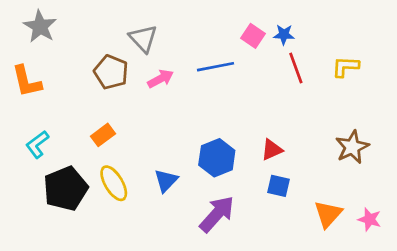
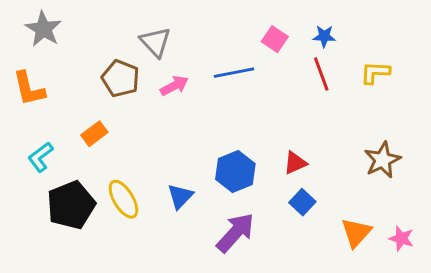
blue star: (284, 35) -> (324, 36), moved
orange rectangle: (103, 135) -> (94, 134), moved
blue square: (278, 186) -> (302, 202), turned 30

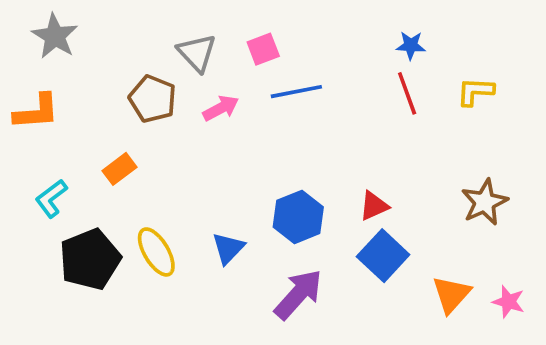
pink square: (275, 39) -> (263, 49), moved, turned 35
orange L-shape: (29, 89) -> (36, 112), turned -81
blue square: (302, 202) -> (383, 256), size x1.5

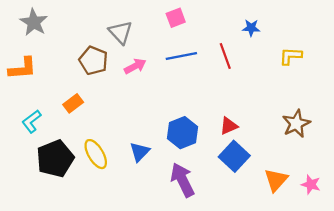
pink square: (263, 49) -> (176, 18), moved
red line: (407, 93) -> (225, 56), moved
purple arrow: (298, 294) -> (182, 180), turned -68

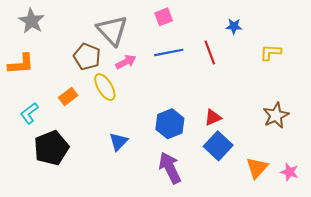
gray triangle: (120, 32) -> (112, 30), size x1.4
blue triangle: (140, 152) -> (118, 142), moved
yellow ellipse: (96, 154) -> (105, 87), moved

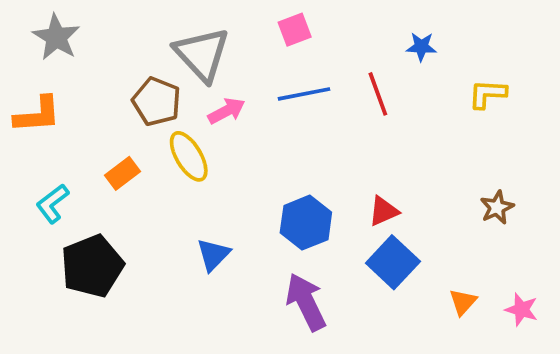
brown star: (276, 115) -> (497, 207), size x0.7
orange triangle: (257, 168) -> (463, 302), size x0.7

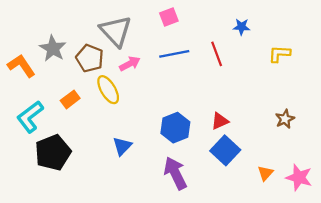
gray star: (56, 37) -> (53, 48), moved
orange L-shape: (37, 115) -> (21, 66), turned -120
cyan L-shape: (53, 204) -> (30, 117), size x1.4
pink star: (522, 310) -> (299, 177), size x1.4

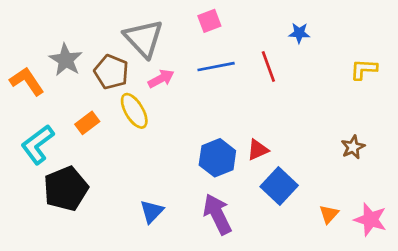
yellow L-shape: (279, 54) -> (364, 69), moved
red triangle: (220, 121) -> (258, 150), moved
blue triangle: (122, 146) -> (152, 211), moved

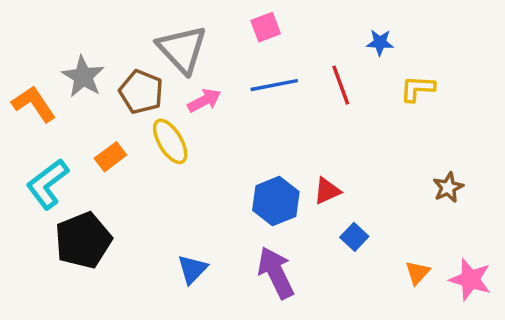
yellow L-shape: (364, 69) -> (417, 89), moved
blue square: (279, 186) -> (354, 237), size x0.6

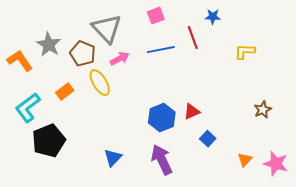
blue star: (380, 42) -> (213, 17), moved
red line: (341, 85) -> (193, 38), moved

